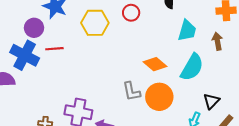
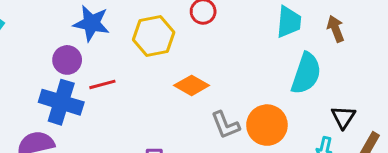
orange diamond: (155, 64) -> (192, 85), moved

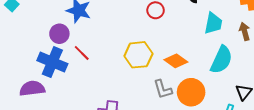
yellow hexagon: (154, 36) -> (138, 55), moved
red line: (102, 84) -> (82, 53), turned 54
orange diamond: (192, 85) -> (176, 61), moved

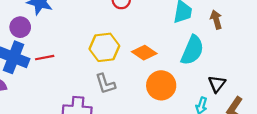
red line: (82, 53) -> (45, 58), moved, turned -54
gray L-shape: (163, 89) -> (105, 84), moved

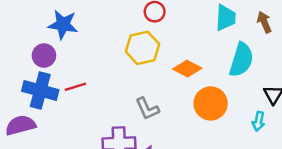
yellow hexagon: (104, 47) -> (142, 48), moved

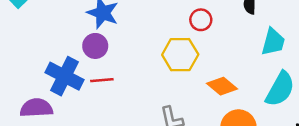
purple circle: (44, 56) -> (95, 46), moved

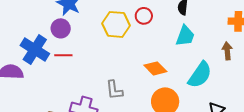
cyan trapezoid: (273, 42) -> (185, 36), moved
yellow hexagon: (180, 55) -> (116, 24), moved

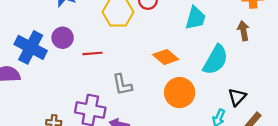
purple circle: (61, 28) -> (63, 38), moved
red line: (63, 55) -> (92, 53), moved

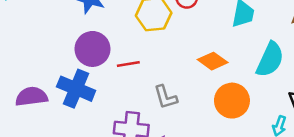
purple circle: (63, 38) -> (92, 49), size x1.4
blue cross: (31, 47) -> (76, 89), moved

